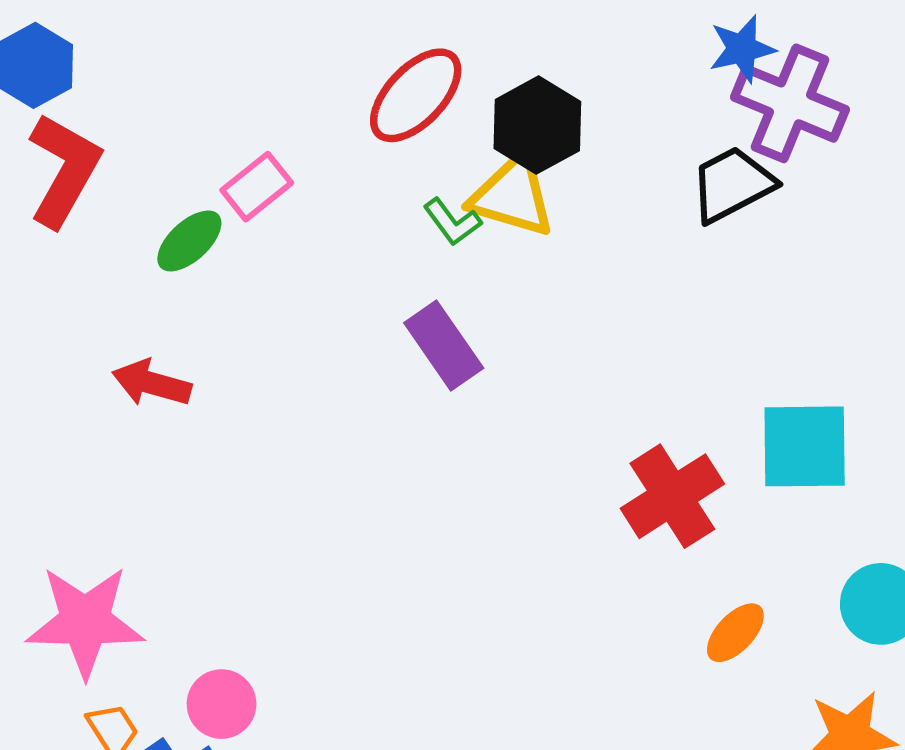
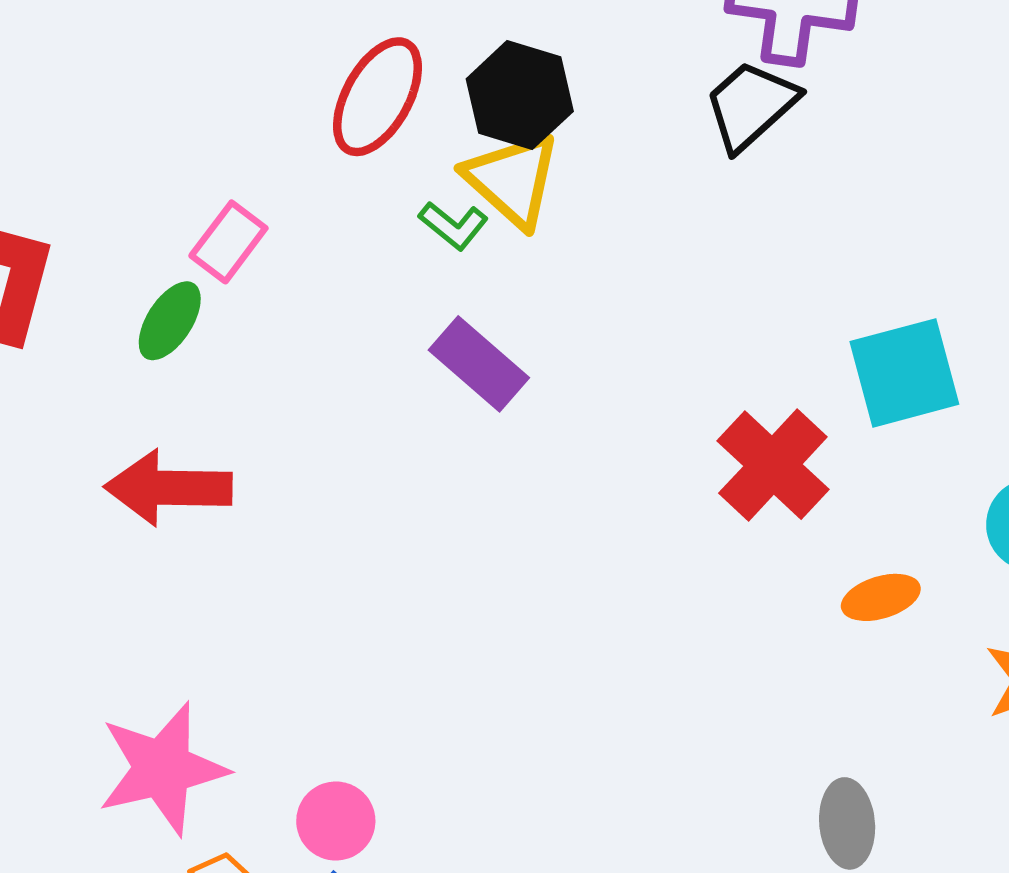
yellow triangle: (513, 196) -> (512, 180), turned 40
red arrow: (152, 383) -> (168, 488), size x1.4
orange ellipse: (735, 633) -> (881, 597), turned 44

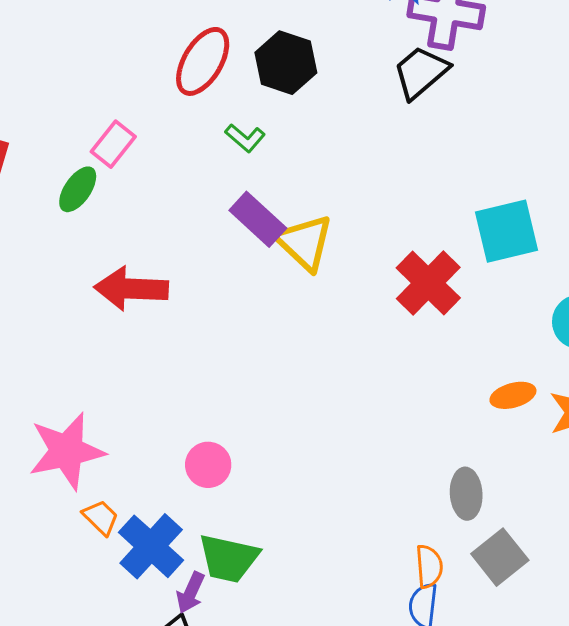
yellow triangle: (512, 180) -> (304, 243), moved
red arrow: (168, 488) -> (131, 289), moved
orange ellipse: (881, 597) -> (513, 395), moved
pink circle: (336, 821) -> (208, 465), moved

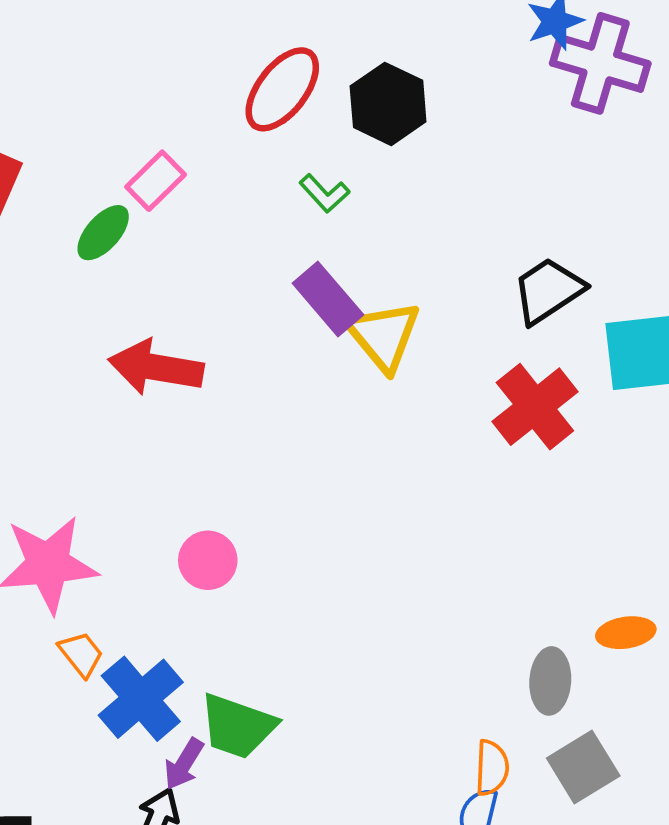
black trapezoid: (421, 72) -> (548, 291), moved
orange ellipse: (513, 395) -> (626, 633), moved
pink circle: (208, 465) -> (208, 560), moved

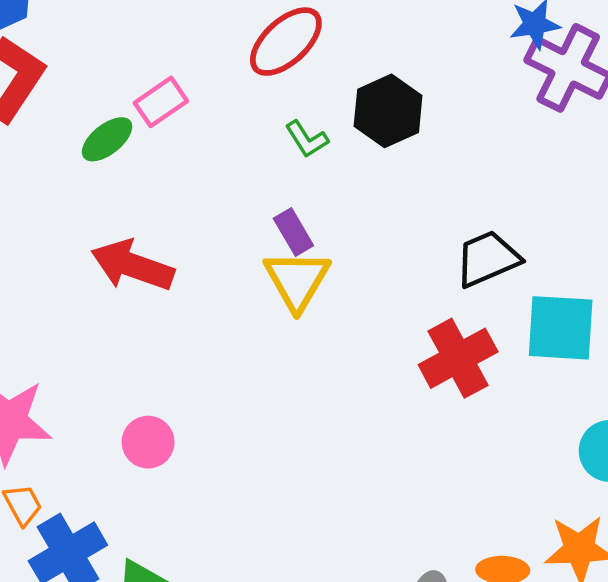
black hexagon: (388, 104) -> (388, 111), moved
purple rectangle: (328, 299) -> (293, 232), size x0.7
yellow triangle: (384, 336) -> (297, 280), moved

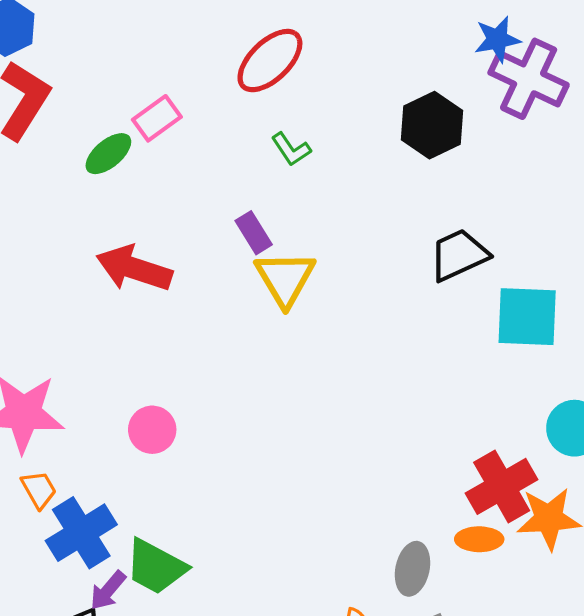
black hexagon: (388, 111) -> (432, 125), moved
purple rectangle: (293, 232) -> (254, 233), moved
red cross: (458, 358) -> (502, 486), moved

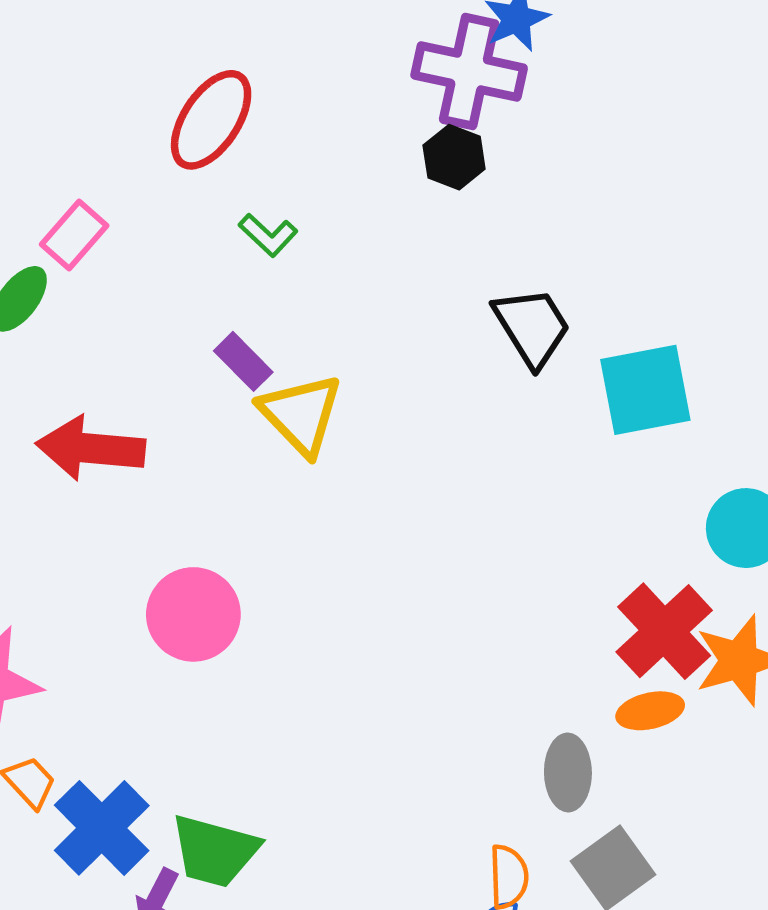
purple cross: (529, 79) -> (469, 72), moved
black hexagon: (432, 125) -> (454, 157), size x0.7
black trapezoid: (459, 255) -> (532, 327), turned 96
pink circle: (152, 430) -> (193, 614), moved, size x1.4

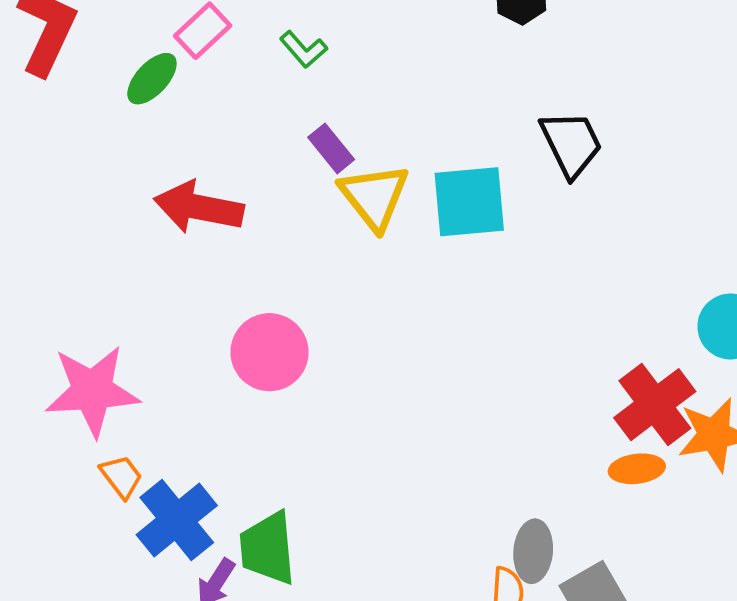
green L-shape: (268, 235) -> (303, 49), moved
cyan square: (645, 390) -> (469, 202), moved
gray ellipse: (568, 772) -> (533, 551), moved
green trapezoid: (215, 851) -> (268, 548), turned 64

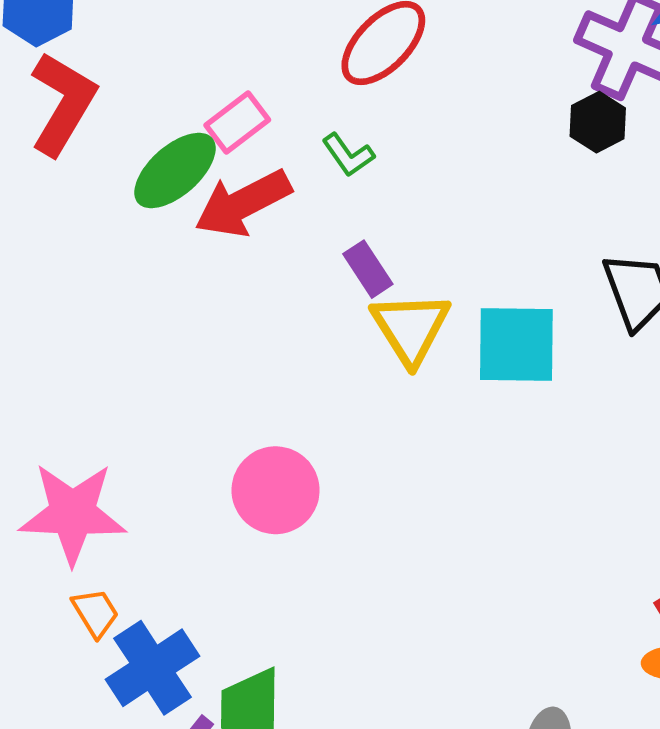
green ellipse: (152, 79) -> (175, 170), size x1.4
red arrow: (199, 207) -> (243, 203), moved, turned -44

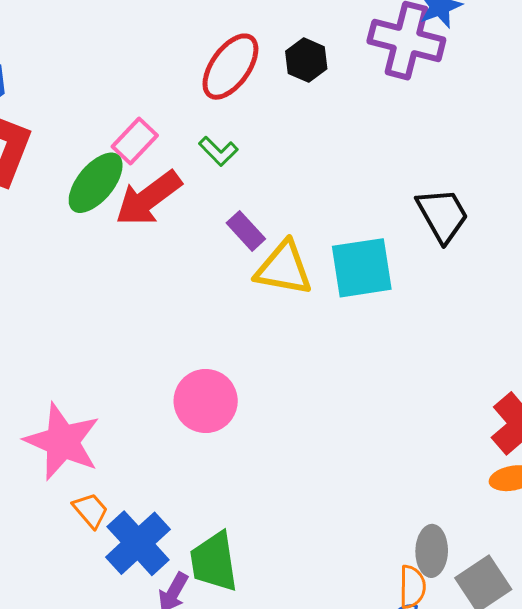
black hexagon: (598, 122) -> (306, 60), moved
yellow triangle: (411, 328) -> (284, 268), turned -38
pink star: (73, 513) -> (62, 442), turned 30

